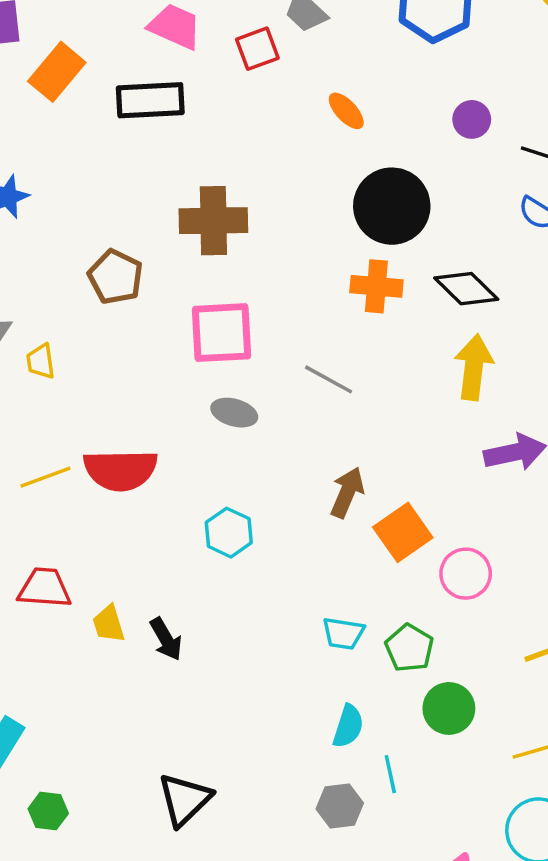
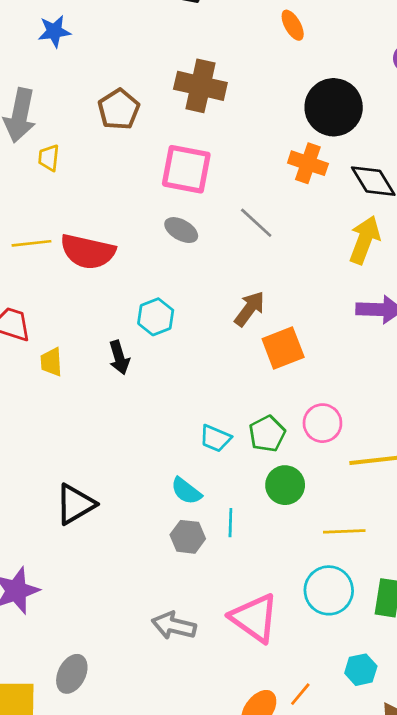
orange ellipse: (346, 111) -> (293, 25), moved
pink circle: (466, 574) -> (322, 423), moved
cyan trapezoid: (343, 633) -> (215, 438), moved
black arrow: (166, 639) -> (119, 358), moved
cyan semicircle: (348, 726) -> (186, 491), moved, turned 96

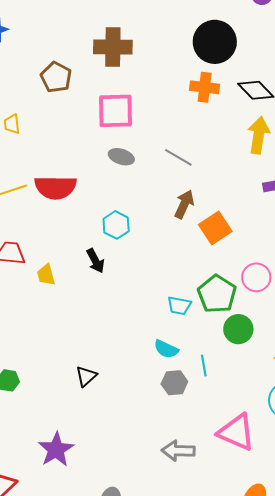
gray line: (256, 223) -> (178, 157), moved
green pentagon: (267, 434) -> (217, 294), size x1.4
black triangle: (75, 504) -> (86, 376), size x0.7

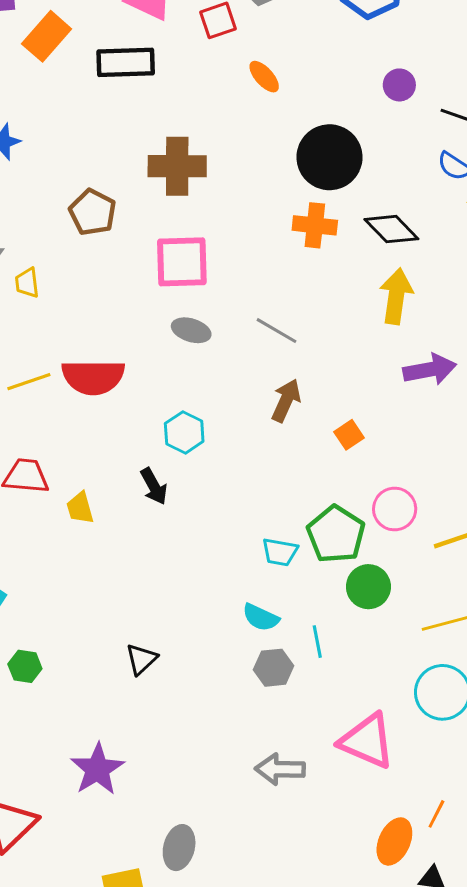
orange square: (215, 228) -> (349, 435), moved, size x0.6

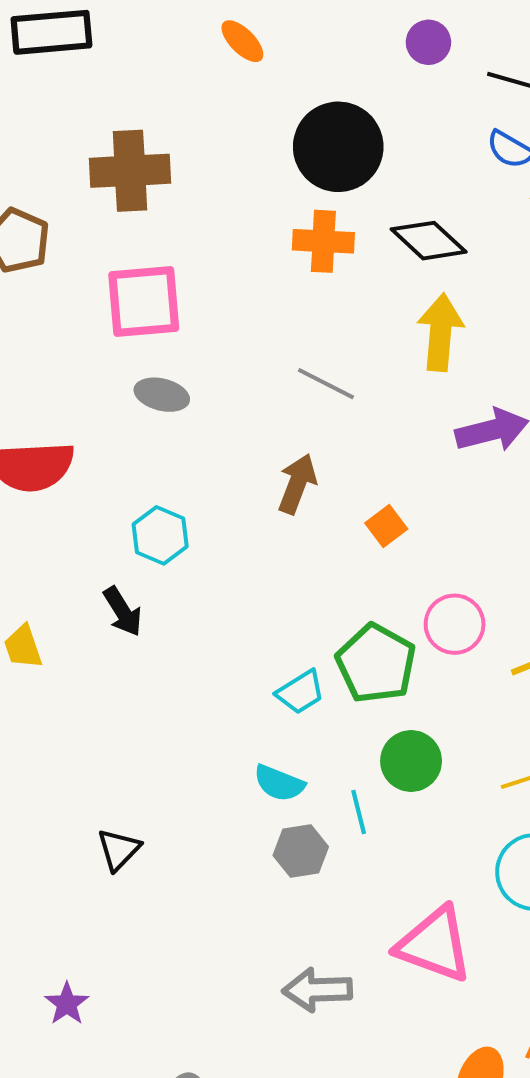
gray line: (277, 331) -> (326, 384), moved
cyan trapezoid: (280, 552) -> (301, 692), turned -39
green circle: (368, 587) -> (411, 761), moved
purple star: (97, 769) -> (67, 1004), size x0.6

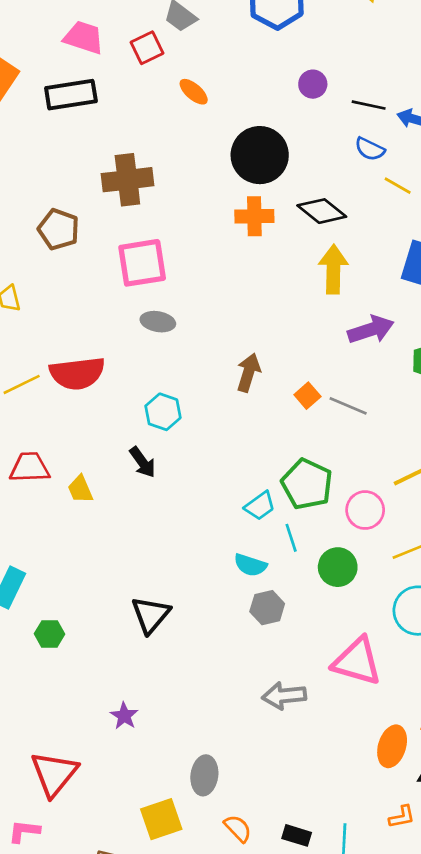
gray line: (326, 384) -> (348, 406), moved
pink circle: (455, 624) -> (365, 510), moved
green circle: (411, 761) -> (338, 567), moved
cyan line: (359, 812) -> (291, 538), moved
black triangle: (119, 850) -> (151, 615), size x1.4

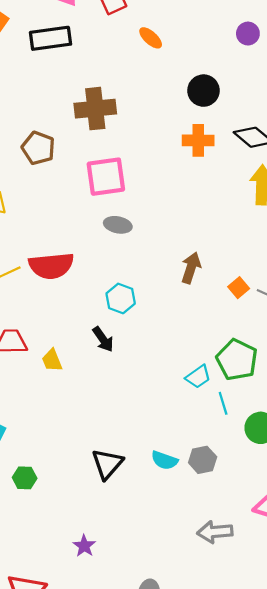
black circle: (260, 155) -> (203, 91), size x0.7
cyan semicircle: (250, 565) -> (164, 460), moved

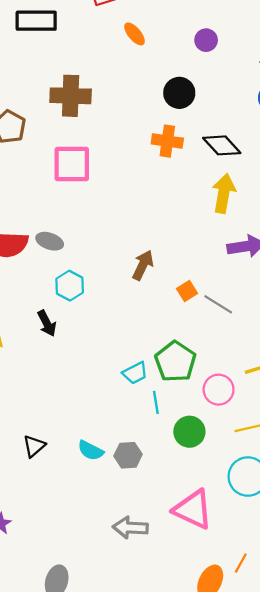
purple circle: (248, 34) -> (206, 40), moved
gray ellipse: (118, 225) -> (50, 241), moved
black triangle: (107, 464) -> (34, 446), size x0.7

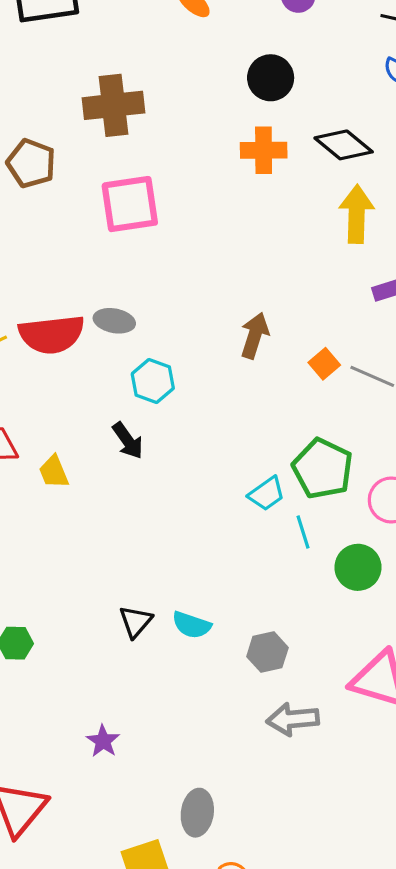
cyan semicircle: (91, 450) -> (192, 625), moved
gray hexagon: (128, 455) -> (267, 652), moved

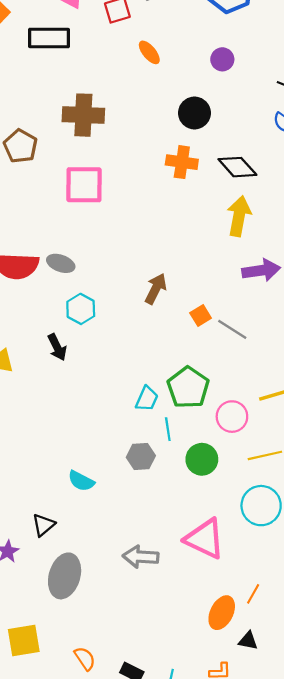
cyan trapezoid: (267, 494) -> (147, 399), turned -40
black triangle: (136, 622) -> (43, 525), moved
gray hexagon: (267, 652) -> (141, 457), moved
gray ellipse: (197, 813) -> (65, 576), moved, size x1.4

